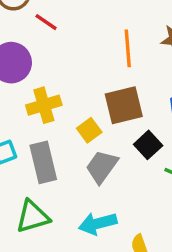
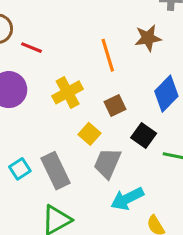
yellow cross: (44, 105) -> (68, 92), moved
brown square: (124, 105) -> (115, 106), size x0.6
cyan arrow: (98, 223) -> (127, 199), moved

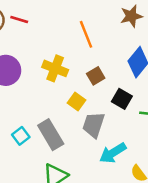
brown star: (148, 38) -> (131, 16), moved
red line: (31, 48) -> (19, 20), moved
yellow cross: (68, 92) -> (55, 68), turned -35

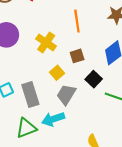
cyan arrow: (113, 153) -> (53, 119), moved

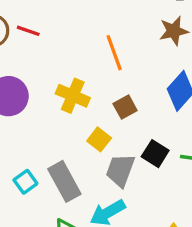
black square: (94, 79) -> (155, 154), moved

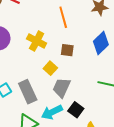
brown square: (125, 107) -> (67, 50), turned 32
black square: (155, 154) -> (76, 110), moved

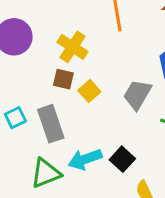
brown square: (67, 50) -> (63, 79), moved
gray trapezoid: (61, 88) -> (137, 95), moved

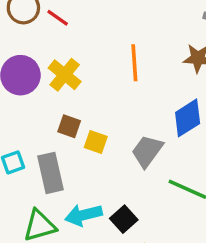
yellow cross: (72, 47) -> (65, 75), moved
yellow square: (89, 91) -> (96, 142), turned -35

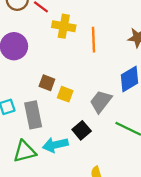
yellow cross: (65, 75) -> (64, 26), moved, turned -30
black square: (124, 219) -> (82, 130), moved

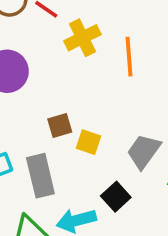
yellow cross: (64, 26) -> (82, 38), turned -35
brown square: (47, 83) -> (60, 126), turned -35

